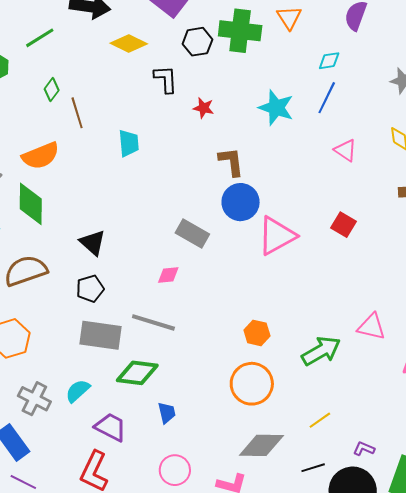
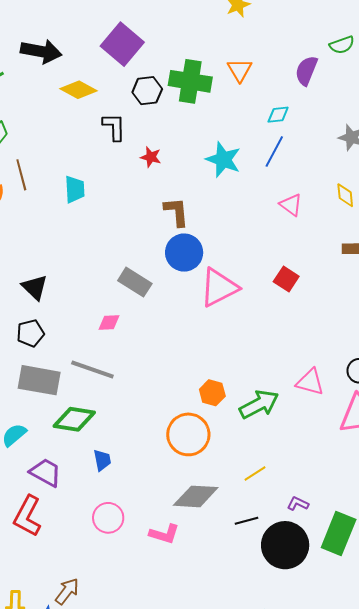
brown line: (77, 113) -> (21, 175), moved
orange hexagon: (257, 333) -> (212, 393), moved

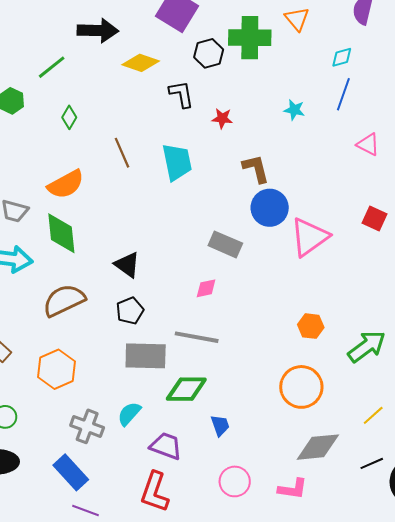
cyan star: (223, 160) -> (294, 110), size x0.6
brown line: (21, 175) -> (122, 153), moved
cyan trapezoid: (75, 189) -> (177, 162), moved, size x1.4
orange hexagon: (212, 393) -> (311, 326), moved

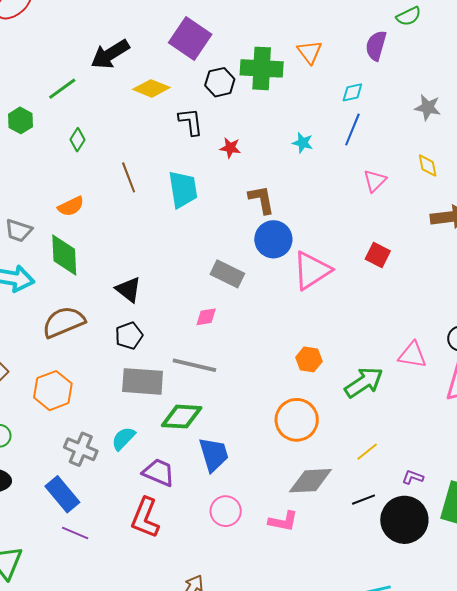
black arrow: (98, 31) -> (110, 54), turned 144
pink triangle: (368, 144) -> (375, 181), turned 45
orange semicircle: (66, 184) -> (71, 206), size x0.7
blue trapezoid: (220, 425) -> (214, 454), size x1.6

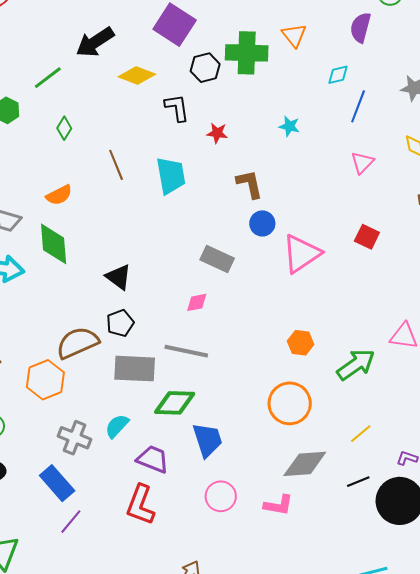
blue line: (352, 129) -> (358, 106), moved
blue circle: (273, 239) -> (262, 223), size x0.7
brown semicircle: (64, 322) -> (77, 343), moved
purple line: (75, 533) -> (71, 522), turned -72

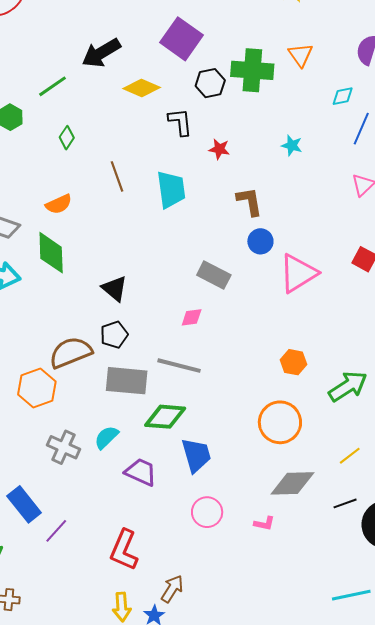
blue rectangle: (57, 483) -> (24, 504), moved
red L-shape: (140, 505) -> (124, 550), moved
pink L-shape: (278, 505) -> (264, 523), size x0.7

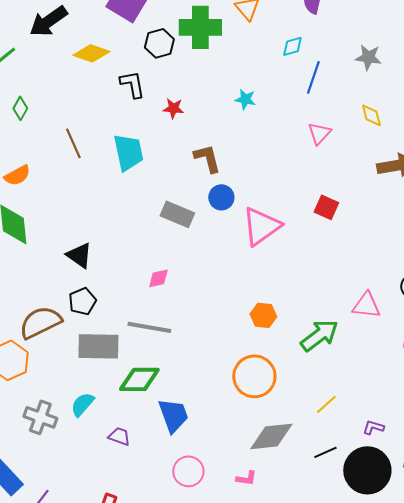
gray rectangle: (214, 275) -> (177, 214), moved
purple trapezoid: (141, 472) -> (119, 436), size x0.7

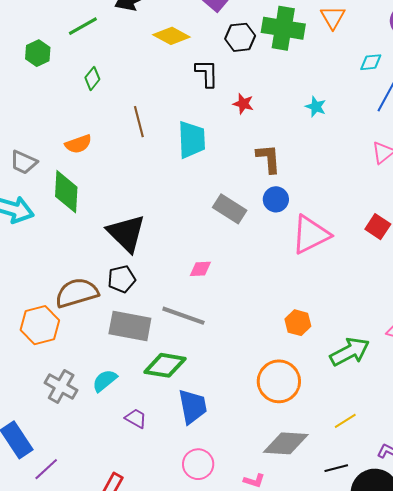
black triangle: (79, 255) -> (126, 233), size x1.5

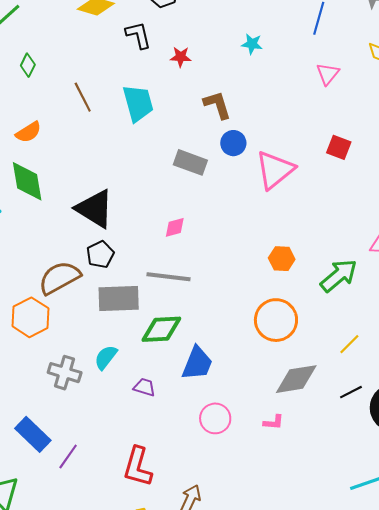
blue trapezoid: (193, 406) -> (197, 363), turned 45

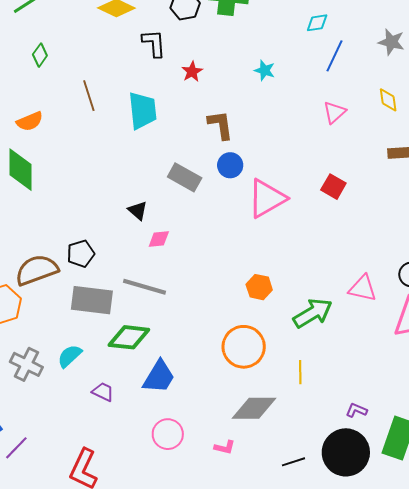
red star: (181, 57) -> (192, 72), turned 30
black triangle: (95, 209) -> (138, 211), moved, size x0.5
yellow line: (349, 344) -> (300, 372), moved, turned -55
black line: (351, 392) -> (293, 462), moved

